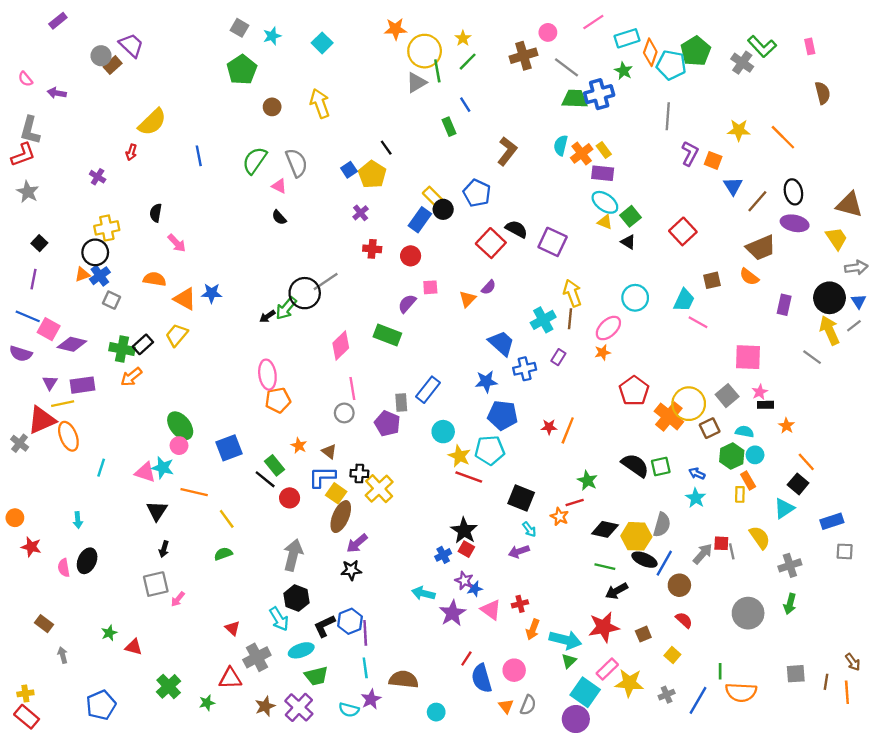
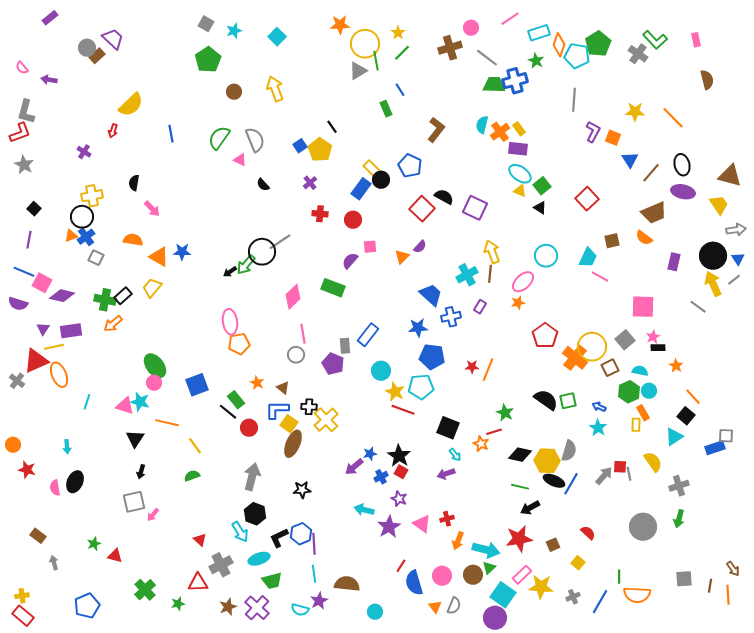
black semicircle: (279, 217) -> (263, 185), moved
purple arrow: (357, 543) -> (354, 467), moved
gray square: (845, 551) -> (726, 436), moved
brown circle: (679, 585) -> (473, 575), moved
blue star: (475, 589) -> (370, 454), moved

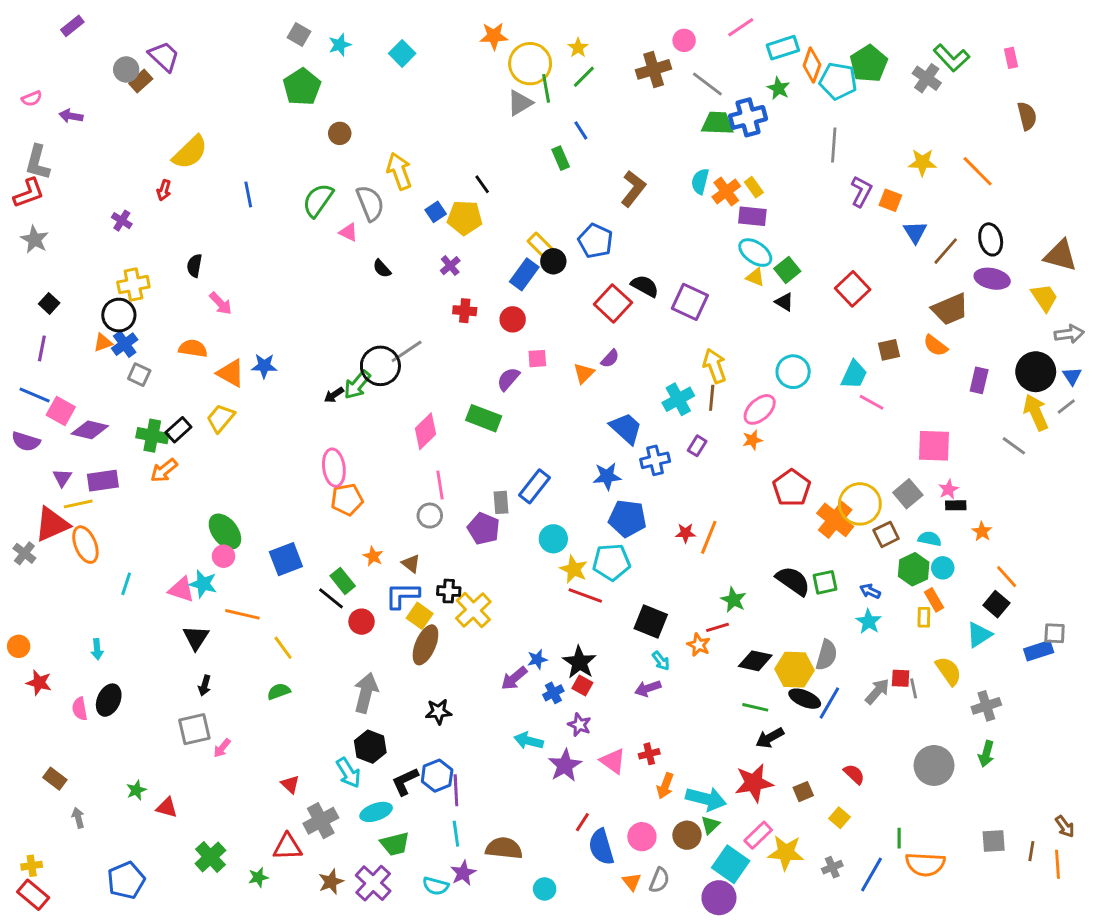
pink semicircle: (22, 68) -> (32, 99), turned -72
yellow arrow: (275, 89) -> (399, 171), moved
yellow pentagon: (320, 150) -> (465, 218), turned -30

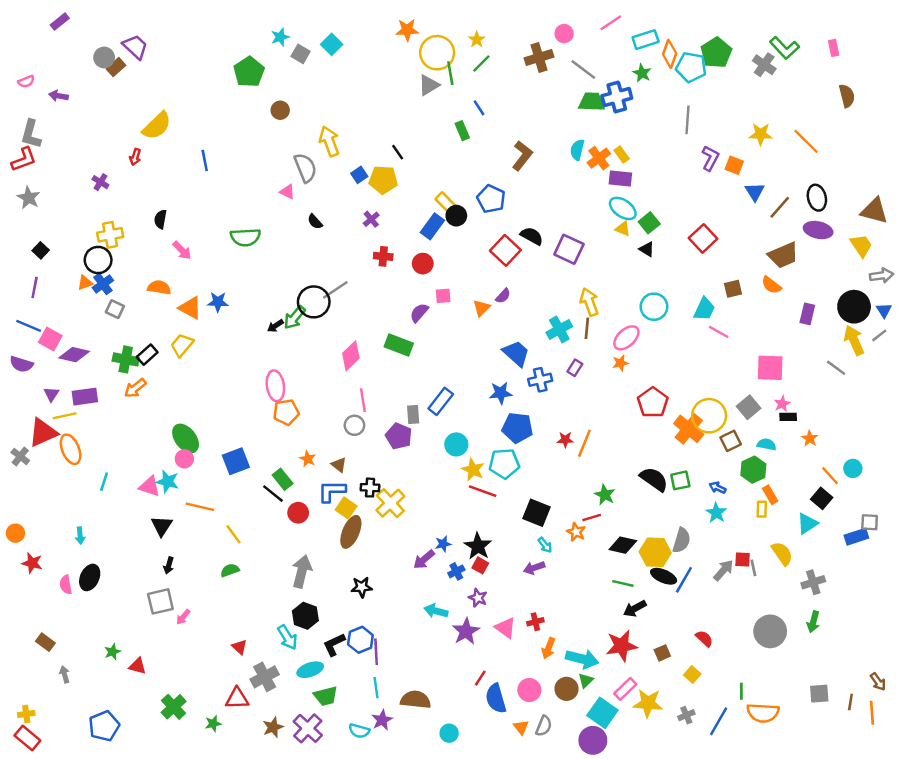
gray square: (299, 35) -> (301, 54), moved
green semicircle: (318, 200) -> (245, 237), moved, turned -128
cyan circle: (943, 568) -> (853, 468), moved

